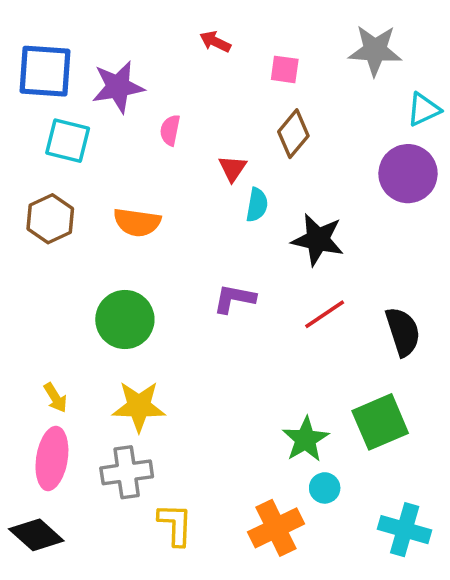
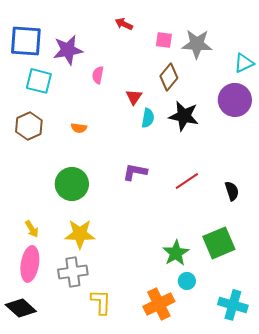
gray star: (375, 50) -> (197, 44), moved
orange semicircle: (137, 222) -> (79, 128), size x0.6
black star: (318, 240) -> (184, 116), moved
black semicircle: (403, 332) -> (232, 191), size x0.7

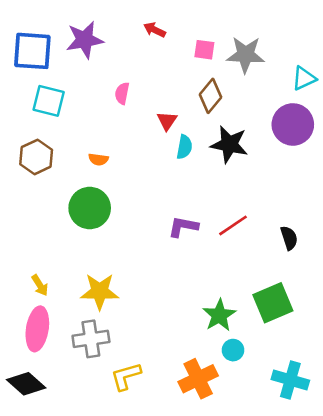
purple star: (68, 50) -> (85, 40), moved
purple L-shape: (135, 172) -> (183, 227), moved
green circle: (72, 184) -> (90, 208), moved
yellow L-shape: (101, 302) -> (126, 376), turned -108

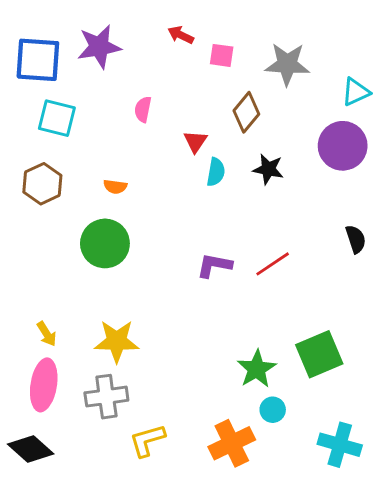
pink square: (204, 50) -> (222, 55), moved
black star: (229, 144) -> (268, 169), size x0.7
black semicircle: (289, 238) -> (356, 239), moved

